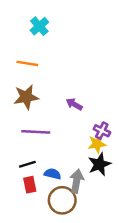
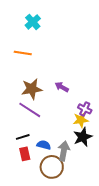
brown star: (26, 97) -> (32, 89), moved
purple line: (36, 132) -> (30, 110), turned 30

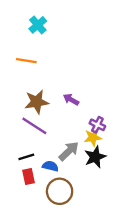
gray arrow: (64, 151) -> (69, 151), moved, turned 36

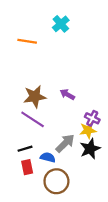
cyan cross: (38, 25) -> (61, 24), moved
orange line: (26, 61) -> (27, 41), moved

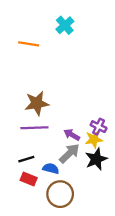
purple arrow: (67, 94) -> (72, 135), moved
purple line: (33, 119) -> (34, 128), turned -35
red rectangle: (27, 167) -> (29, 179), turned -56

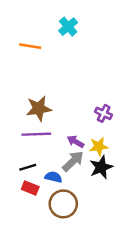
purple cross: (99, 127) -> (104, 113), moved

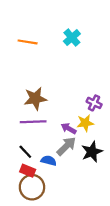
cyan cross: (68, 27) -> (72, 38), moved
yellow star: (99, 146) -> (85, 123), moved
black line: (28, 167) -> (25, 152), turned 64
brown circle: (63, 204) -> (32, 187), moved

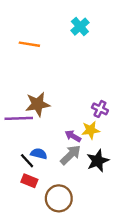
cyan cross: (72, 38) -> (80, 27), moved
purple line: (33, 122) -> (19, 118), moved
blue semicircle: (49, 161) -> (39, 154), moved
brown circle: (32, 187) -> (59, 198), moved

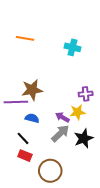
cyan cross: (80, 27) -> (72, 47), moved, turned -35
purple cross: (100, 109) -> (86, 94), turned -32
blue semicircle: (39, 154) -> (32, 118), moved

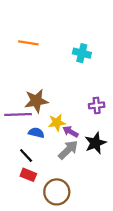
yellow star: (78, 112) -> (57, 123), moved
black star: (84, 138) -> (95, 143), moved

